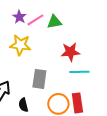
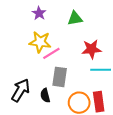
pink line: (35, 20) -> (51, 53), moved
black semicircle: (23, 105) -> (45, 95), moved

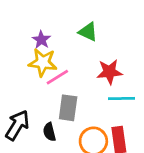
purple star: (39, 13) -> (41, 40), moved
green triangle: (75, 18) -> (88, 32), turned 35

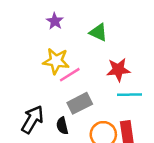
purple star: (41, 40) -> (55, 21), moved
gray rectangle: (68, 108) -> (80, 103), turned 55

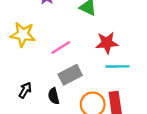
yellow star: (56, 61) -> (23, 35), moved
black arrow: (32, 120) -> (25, 90), size x0.6

